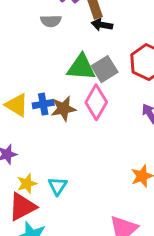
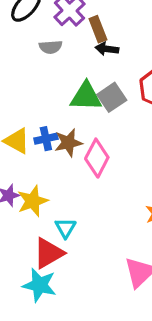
pink diamond: (96, 102) -> (97, 158), moved
yellow star: (27, 184) -> (33, 201), moved, size x1.4
red triangle: (22, 207) -> (49, 253), moved

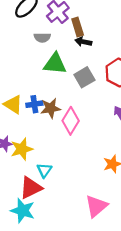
green triangle: (86, 96) -> (55, 64), moved

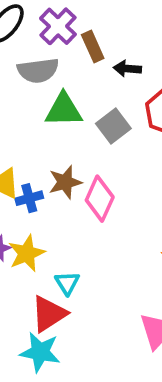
gray semicircle: (42, 38) -> (38, 70), size x1.5
black arrow: (83, 42) -> (127, 69), moved
blue cross: (34, 104) -> (29, 198), moved

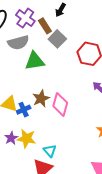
black arrow: (127, 69) -> (61, 10), moved, turned -56
gray square: (113, 126) -> (57, 39), moved
yellow star: (27, 253) -> (26, 139), turned -30

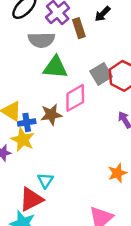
gray square: (57, 39) -> (101, 74), moved
pink diamond: (60, 104) -> (75, 98), moved, turned 30
yellow star: (26, 139) -> (23, 140), moved

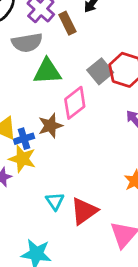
red triangle: (31, 199) -> (84, 211), moved

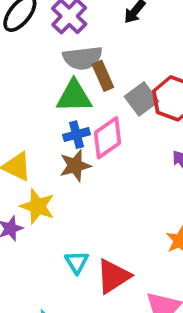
brown rectangle: (67, 23) -> (103, 76), moved
gray semicircle: (27, 43) -> (83, 58), moved
blue cross: (24, 139) -> (76, 135), moved

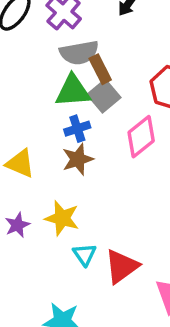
gray square: (142, 99) -> (104, 96), moved
pink diamond: (107, 138) -> (141, 137), moved
yellow star: (37, 206) -> (62, 218), moved

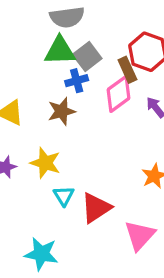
brown rectangle: (100, 69) -> (127, 70), moved
blue cross: (77, 129) -> (77, 81), moved

